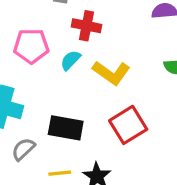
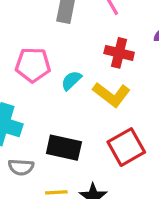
red cross: (87, 26) -> (119, 53), moved
gray semicircle: (23, 149) -> (21, 167), turned -135

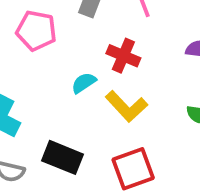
red cross: (119, 53) -> (123, 56), moved
pink pentagon: (33, 65) -> (36, 31), moved

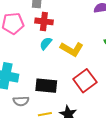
red cross: (123, 56) -> (44, 21), moved

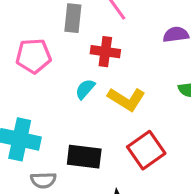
red cross: (44, 21) -> (105, 52), moved

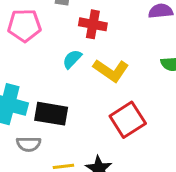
black rectangle: (84, 157) -> (51, 114), moved

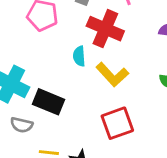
red cross: (93, 24) -> (105, 29), size x1.4
cyan semicircle: (72, 59) -> (79, 56), turned -60

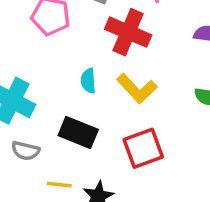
cyan semicircle: (79, 56) -> (88, 81), moved
black rectangle: (48, 102) -> (78, 133), moved

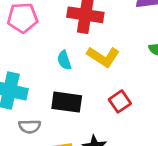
red square: (143, 148) -> (120, 101), size x0.7

